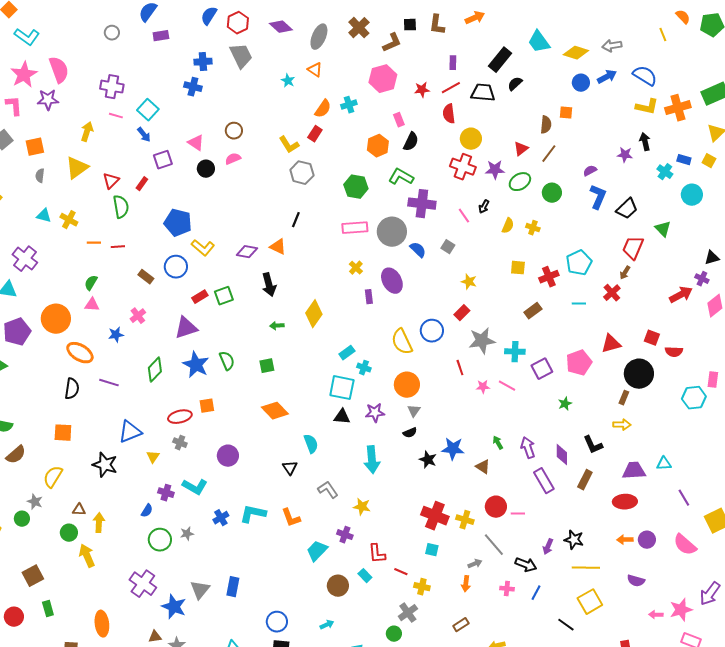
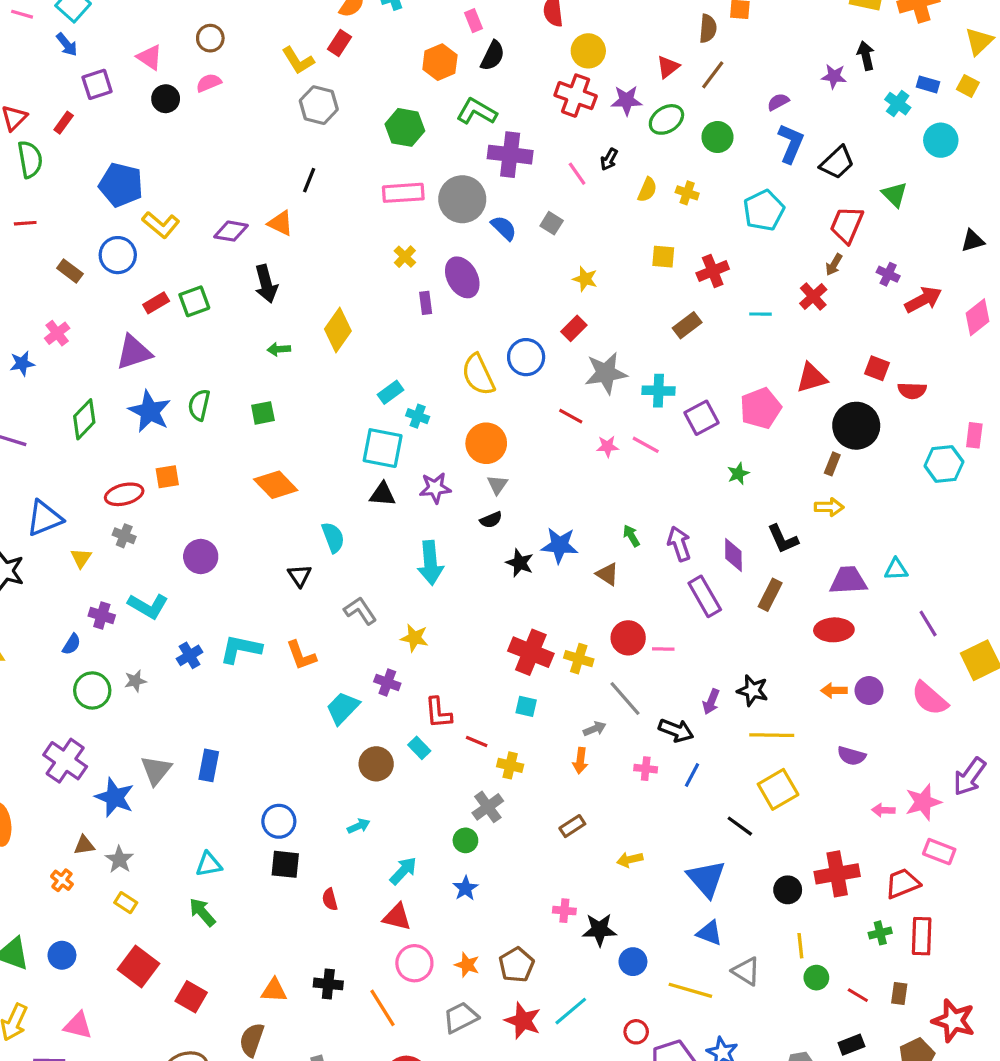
cyan pentagon: (579, 263) -> (764, 210), moved
purple cross: (702, 279) -> (888, 274), moved
green semicircle: (227, 361) -> (199, 405), turned -144
red line: (460, 368) -> (571, 416), turned -42

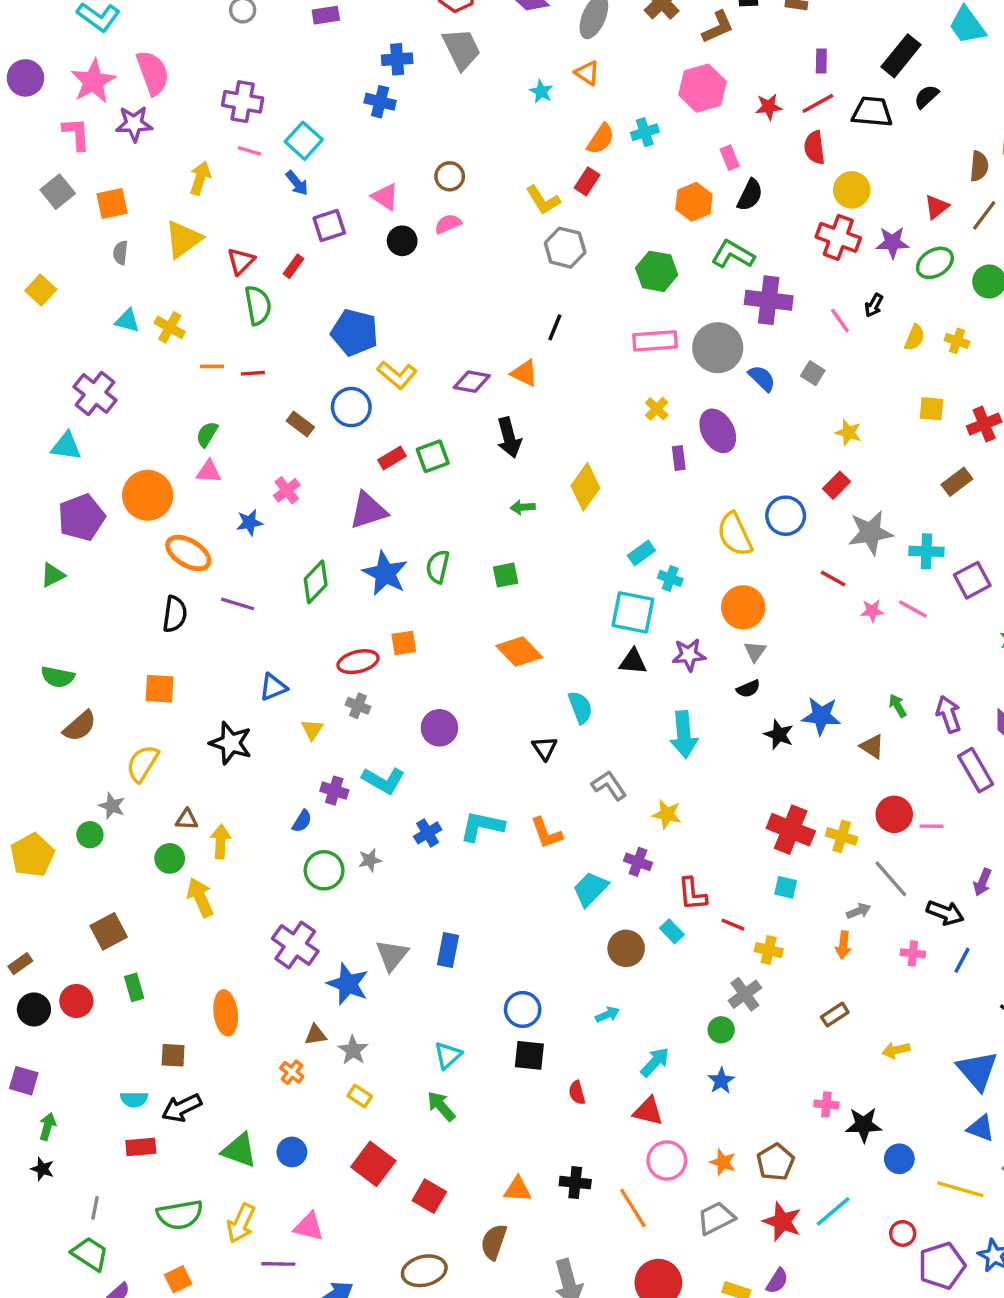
blue triangle: (44, 518) -> (273, 687), size x0.7
cyan triangle: (209, 864) -> (448, 1055), turned -32

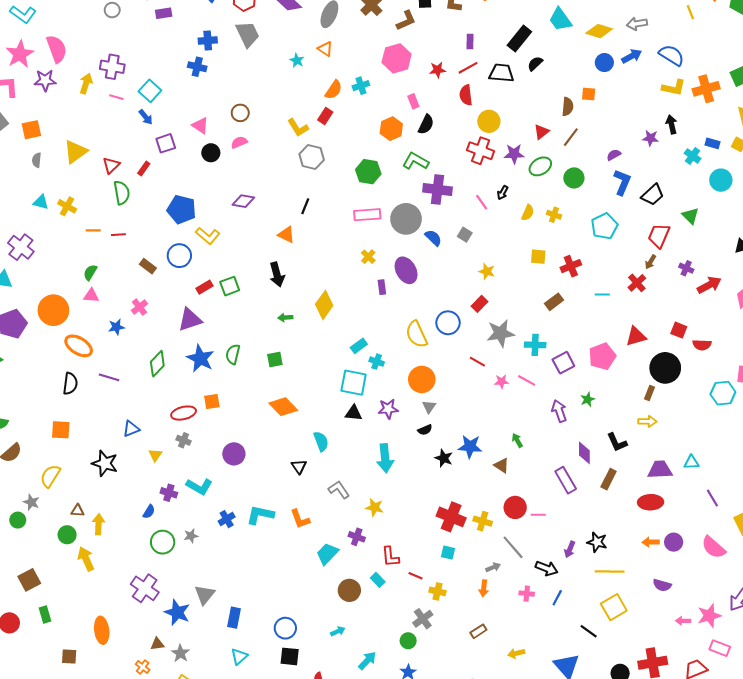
yellow arrow: (200, 178) -> (86, 84), moved
purple diamond: (472, 382) -> (243, 201), moved
purple arrow: (949, 714) -> (559, 411), moved
blue rectangle: (448, 950) -> (234, 618), moved

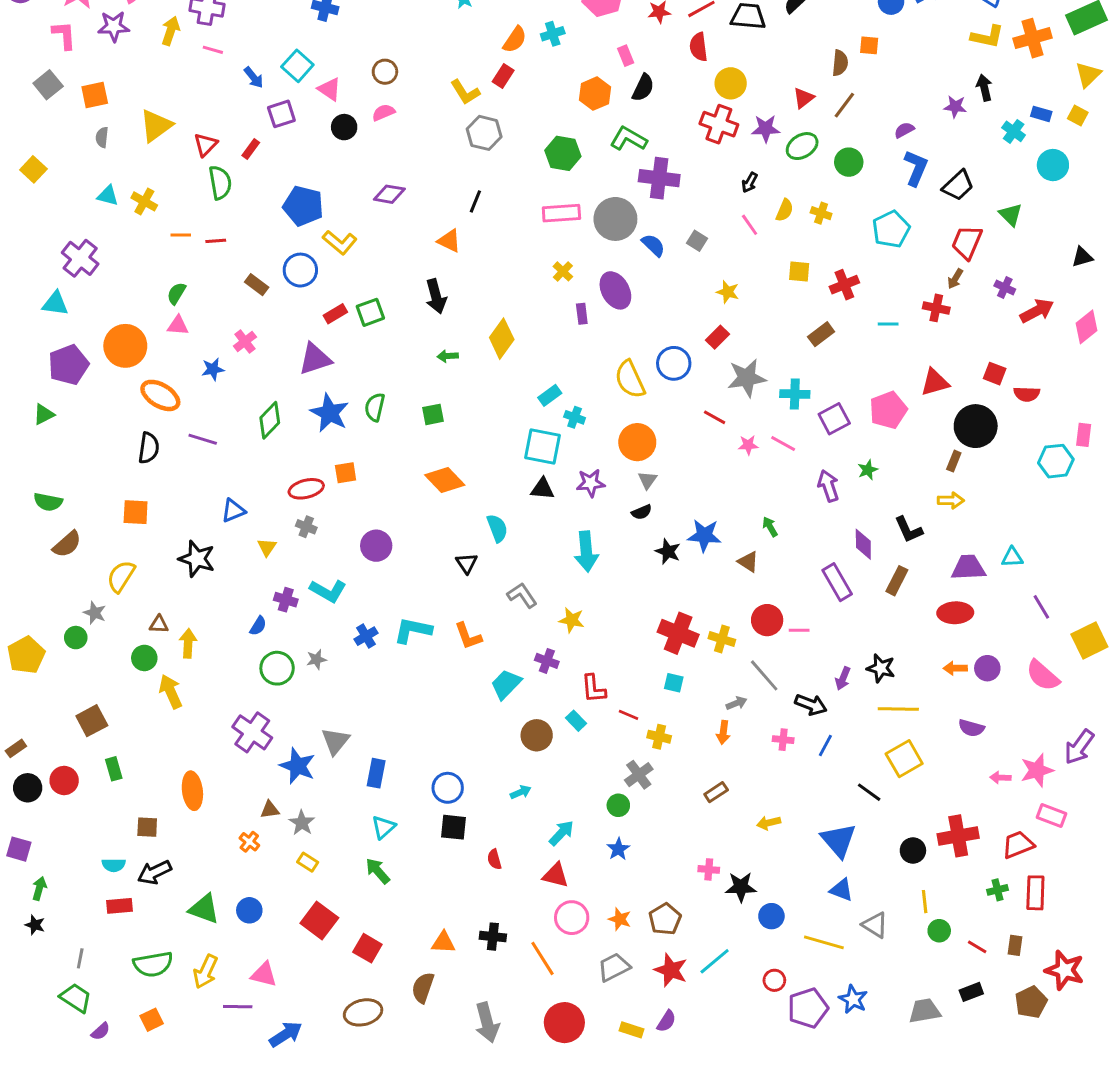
cyan square: (150, 91) -> (297, 66), moved
pink line: (482, 202) -> (750, 225), moved
red cross: (637, 283) -> (936, 308), turned -36

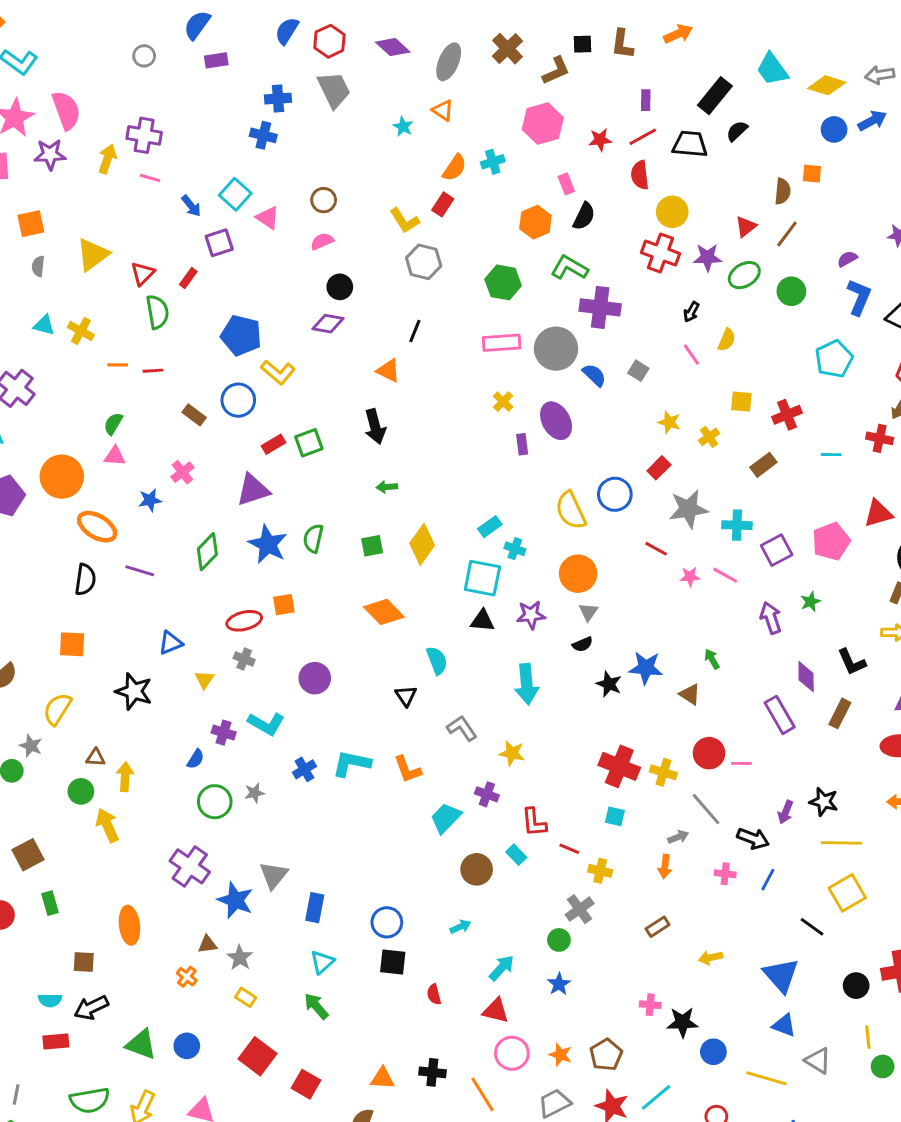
black circle: (344, 127) -> (340, 287), moved
yellow cross: (821, 213) -> (709, 437), moved, turned 36
yellow diamond: (502, 339) -> (422, 544), moved

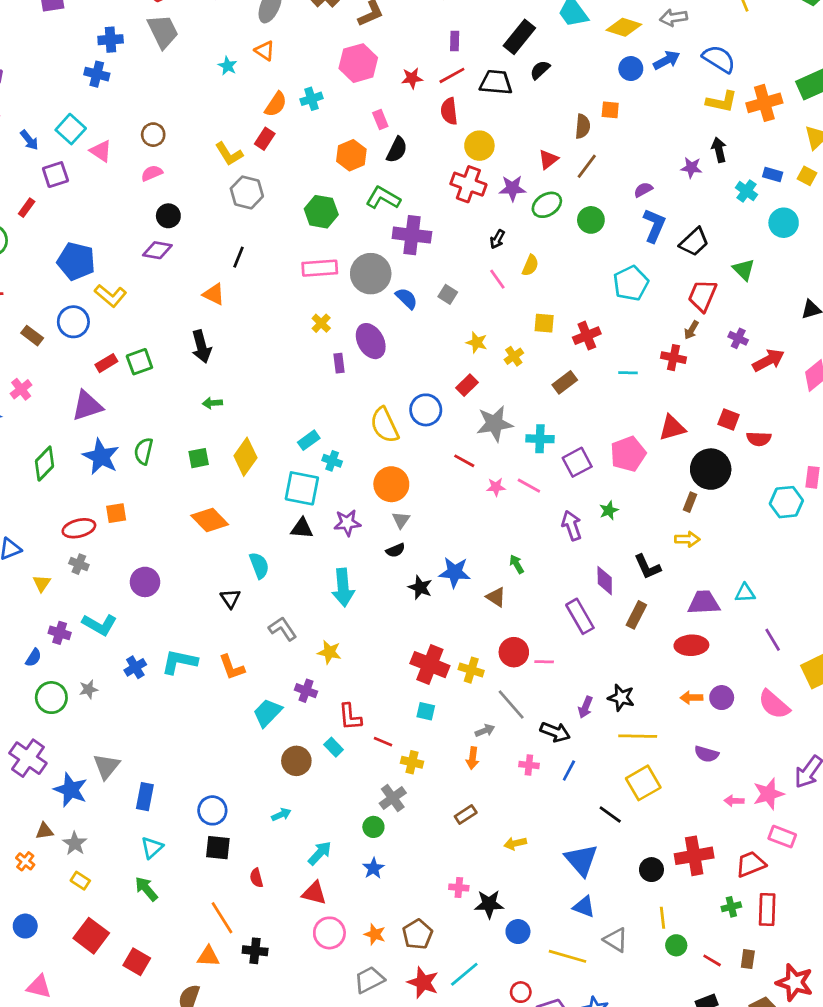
orange line: (482, 1094) -> (222, 918), moved

